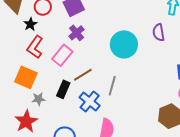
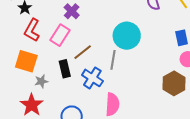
cyan circle: (124, 44) -> (127, 36), moved
black rectangle: (63, 89) -> (65, 69), turned -30

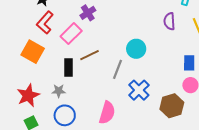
cyan circle: (127, 36) -> (136, 49), size x0.7
blue cross: (92, 78) -> (139, 90), moved
gray star: (41, 81) -> (59, 91), moved

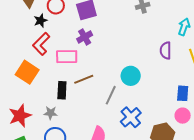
pink rectangle: (71, 34) -> (67, 57), turned 40

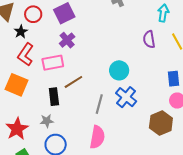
gray line: (111, 95) -> (99, 104), moved
blue cross: (131, 117) -> (126, 97), moved

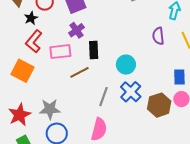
black rectangle: (54, 97) -> (94, 50), moved
gray star: (47, 121) -> (50, 109), size x1.5
brown hexagon: (161, 123) -> (159, 105), moved

